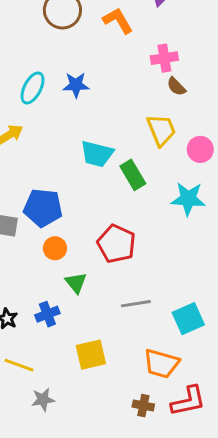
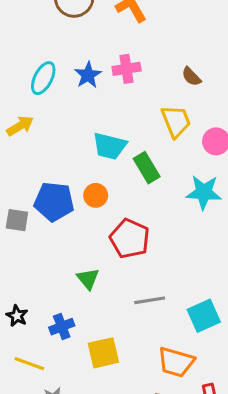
pink cross: (164, 58) -> (127, 69), moved
blue star: (76, 85) -> (88, 75), turned -30
orange circle: (55, 248) -> (96, 195), moved
blue cross: (47, 314) -> (62, 327), moved

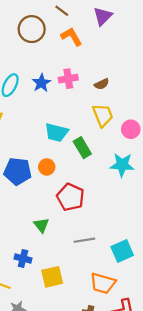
brown semicircle: (191, 77) -> (102, 84), moved, turned -72
blue cross: (62, 327) -> (23, 259), turned 35

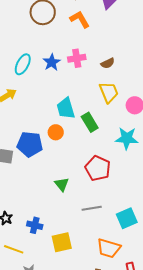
cyan trapezoid: (56, 132) -> (66, 108), turned 60
orange circle: (47, 167) -> (56, 132), moved
red pentagon: (70, 197) -> (98, 168), moved
green triangle: (41, 225) -> (62, 184), moved

